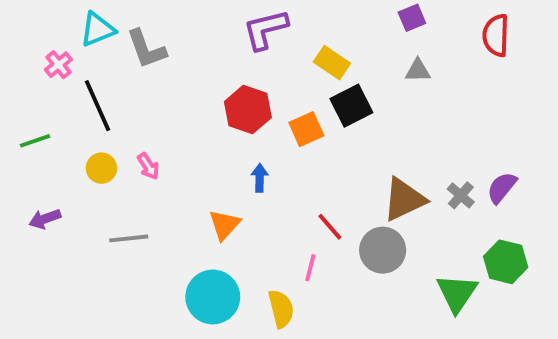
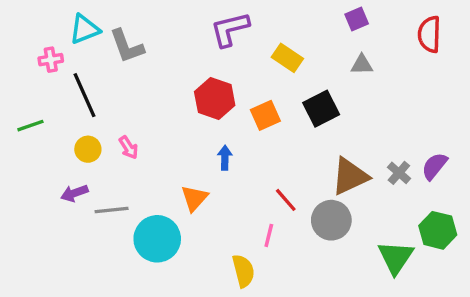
pink cross: (58, 65) -> (51, 60), turned 30
black square: (351, 106) -> (321, 109), moved
purple arrow: (45, 219) -> (74, 193), moved
cyan circle: (213, 297) -> (157, 239), moved

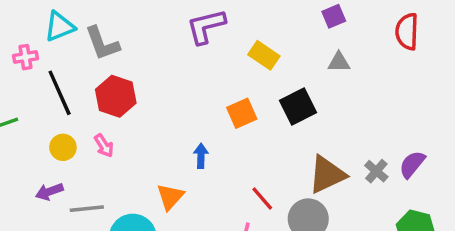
red hexagon: (215, 98) -> (116, 96), moved

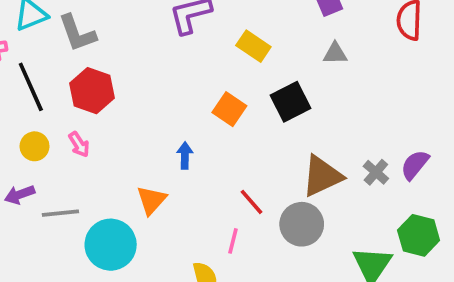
orange square: (242, 113) -> (229, 109), turned -32

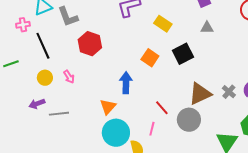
red hexagon: (92, 91) -> (90, 44), moved
blue arrow: (185, 156) -> (126, 83), size x1.5
cyan circle: (111, 245) -> (116, 133), moved

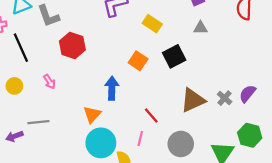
yellow circle: (45, 78) -> (14, 86), moved
purple arrow: (37, 104) -> (14, 136), moved
gray circle: (189, 120) -> (181, 144), moved

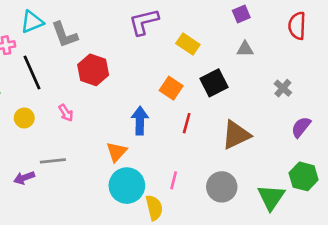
gray cross: (225, 98) -> (283, 88), moved
red line: (151, 116) -> (187, 123), moved, turned 56

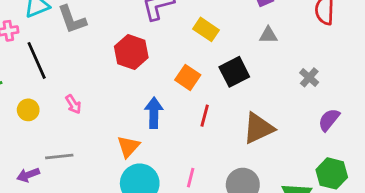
red hexagon: (93, 70) -> (131, 52), moved

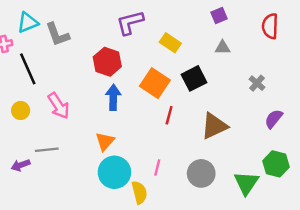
orange square: (188, 77) -> (155, 83), size x1.4
pink arrow: (73, 104) -> (59, 106), size x1.6
blue arrow: (154, 113) -> (113, 97), moved

